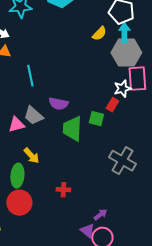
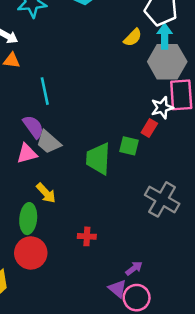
purple semicircle: (58, 104) -> (33, 127), moved, turned -138

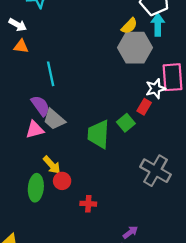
gray hexagon: (167, 62) -> (135, 48), moved
green square: (129, 146) -> (126, 123), turned 36
red circle: (31, 253) -> (62, 181), moved, size x0.6

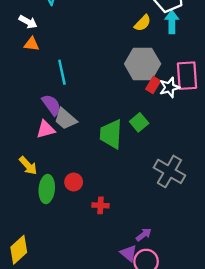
gray hexagon: (135, 48) -> (143, 64), moved
red rectangle: (144, 107) -> (153, 85), moved
yellow arrow: (52, 165) -> (28, 166), moved

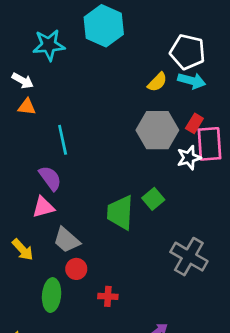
cyan arrow: (172, 22) -> (192, 81), turned 105
red rectangle: (153, 85) -> (194, 123), moved
gray trapezoid: (65, 119) -> (67, 240), moved
green ellipse: (47, 189) -> (52, 295), moved

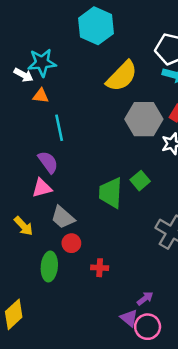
cyan star: (49, 45) -> (42, 63), moved
yellow semicircle: (157, 82) -> (122, 76), moved, size x1.8
orange triangle: (27, 107) -> (41, 96), moved

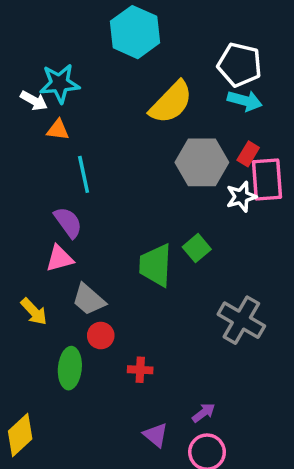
purple triangle: (129, 318) -> (156, 435), moved

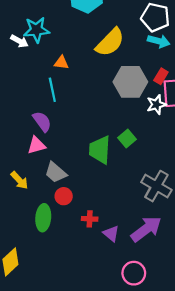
orange triangle: (58, 130) -> (61, 63), moved
purple arrow: (204, 413) -> (146, 229), moved, size x2.0
purple triangle: (156, 435) -> (111, 234), moved

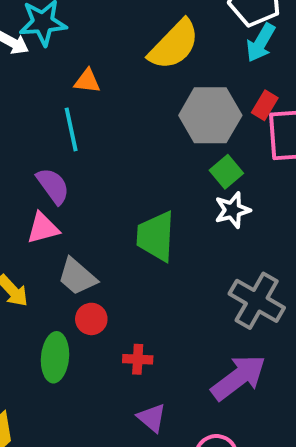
cyan arrow: (159, 41) -> (261, 43), turned 105
white star: (156, 105) -> (232, 210), moved
green square: (127, 138) -> (226, 172), moved
purple triangle: (111, 234) -> (152, 418), moved

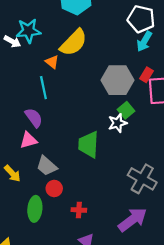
yellow semicircle: (174, 45) -> (74, 43), moved
orange triangle: (87, 81) -> (52, 62), turned 32
white star: (232, 210) -> (118, 123), moved

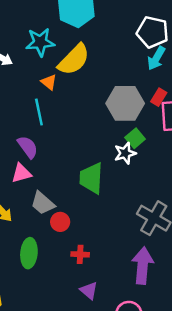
cyan star: (28, 31) -> (40, 42), moved
red circle: (54, 188) -> (60, 222), moved
purple arrow: (133, 220) -> (143, 266), turned -48

